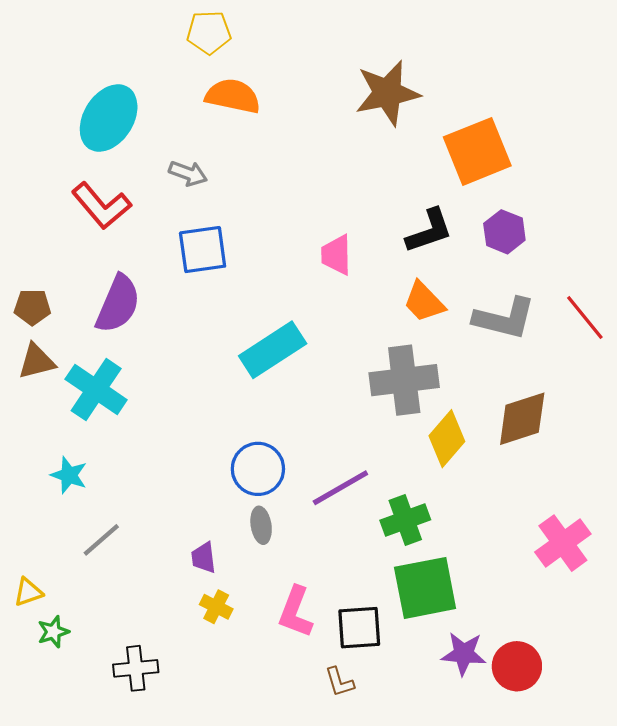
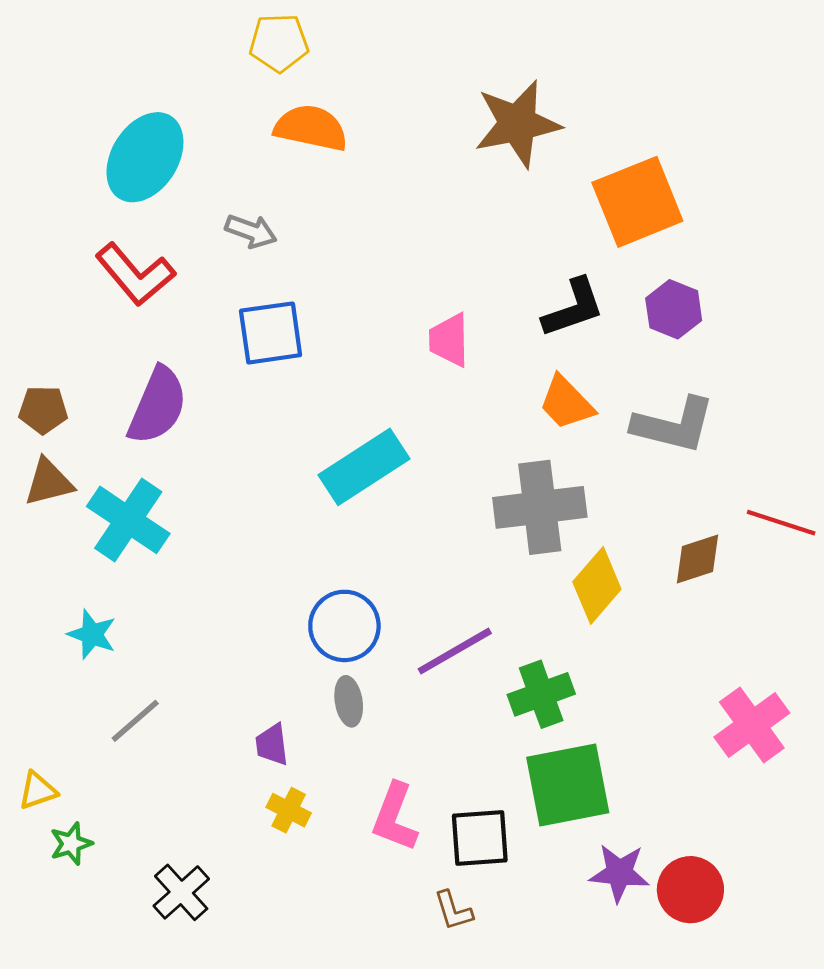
red line: (585, 317) -> (781, 523), moved, turned -33
brown diamond: (522, 419) -> (697, 559), size x0.7
black cross: (136, 668) -> (181, 892), turned -36

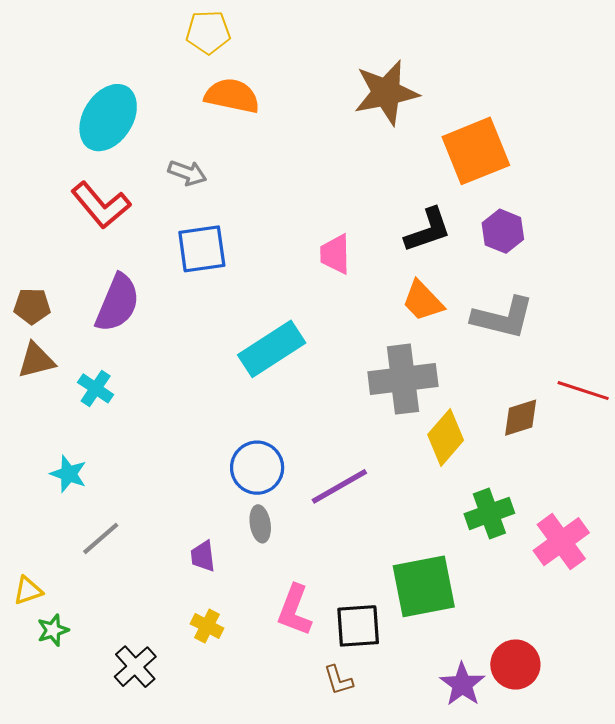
cyan cross: (128, 520) -> (96, 388), size x0.6
green cross: (541, 694) -> (489, 513), moved
yellow cross: (289, 810) -> (207, 626), moved
purple star: (619, 873) -> (462, 684), moved, turned 30

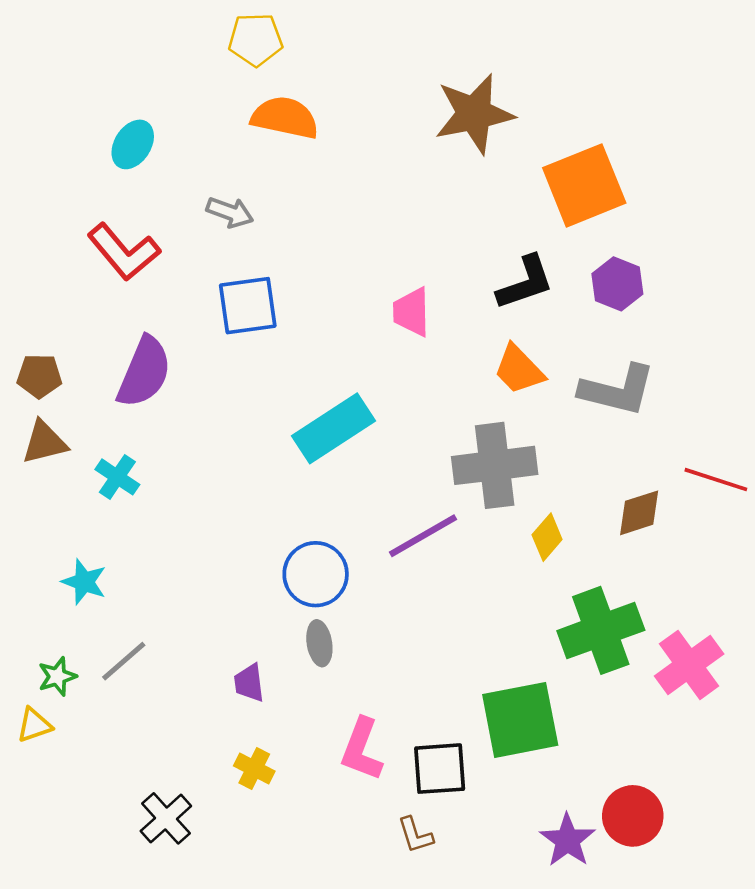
cyan ellipse: (108, 118) -> (133, 144), size x0.6
yellow diamond: (446, 437) -> (547, 537), size x0.7
purple line: (339, 486) -> (423, 536), moved
green cross: (489, 513) -> (601, 630), size x1.4
green star: (53, 630) -> (57, 676), moved

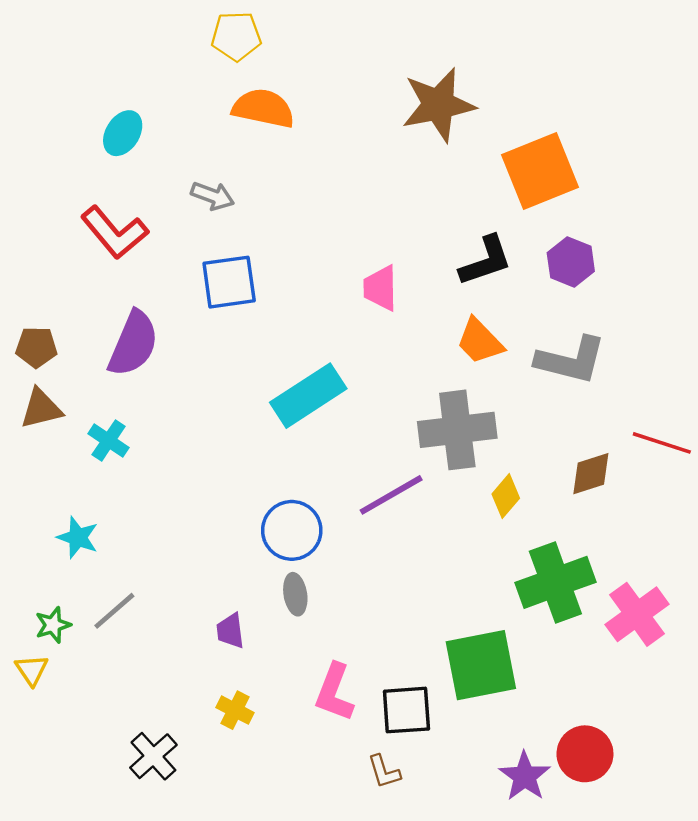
yellow triangle: (34, 725) -> (32, 670), turned -45

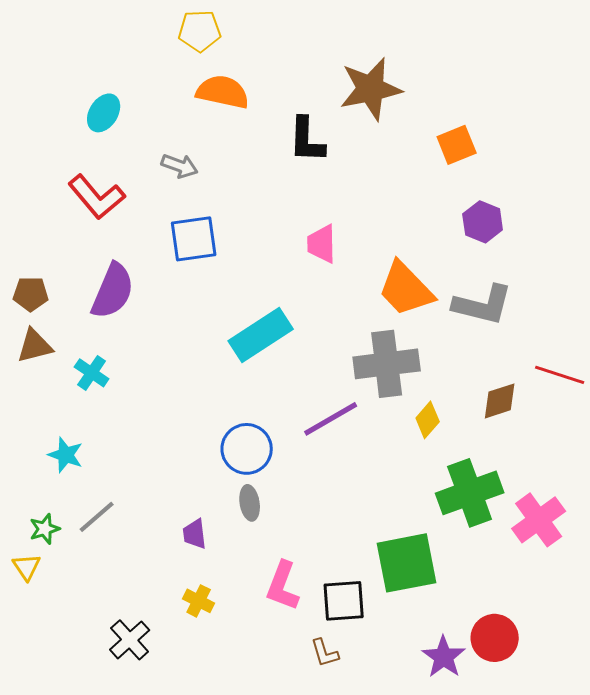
orange square: (540, 171) -> (457, 145), size x0.6
black L-shape: (486, 261) -> (307, 140), moved, turned 111
orange trapezoid: (480, 341) -> (406, 289), size x1.4

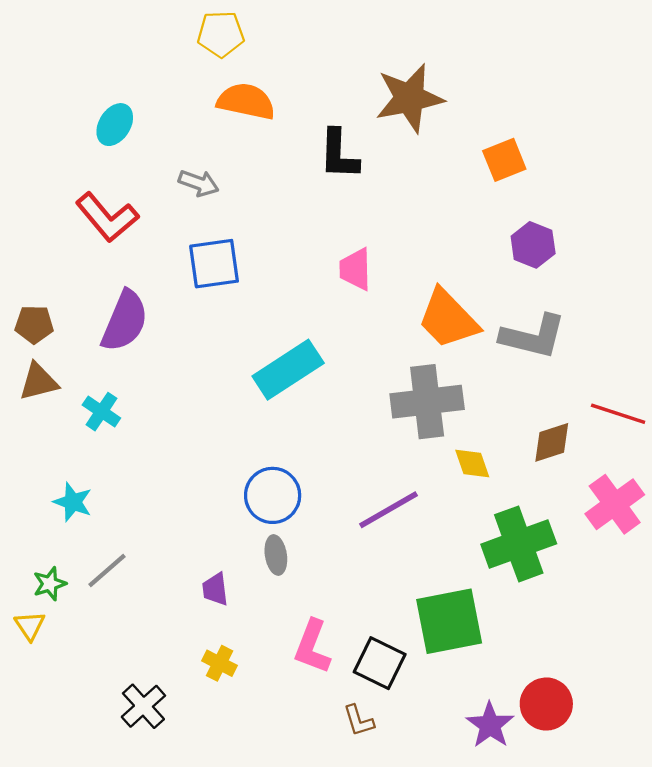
purple line: (331, 419) -> (388, 510), moved
yellow diamond: (428, 420) -> (472, 463), turned -60
pink cross: (539, 520) -> (615, 504), moved
black square: (344, 601) -> (380, 663), turned 30

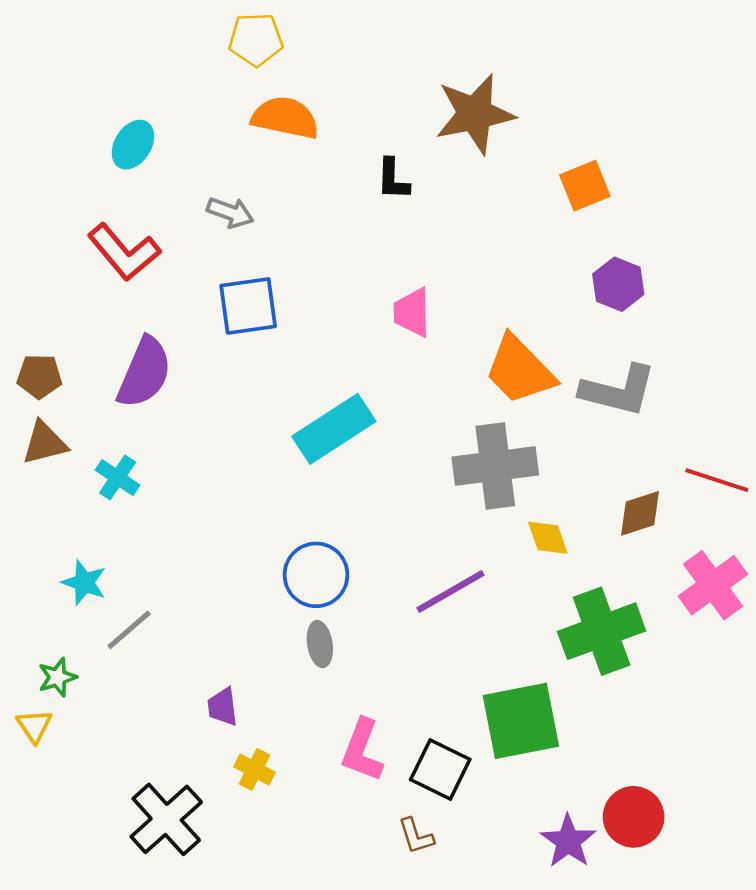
black L-shape: (339, 154) -> (393, 179), size x0.7
gray line: (107, 570) -> (129, 630), moved
purple trapezoid: (215, 589) -> (223, 707), moved
black cross: (143, 706) -> (166, 819), size x1.4

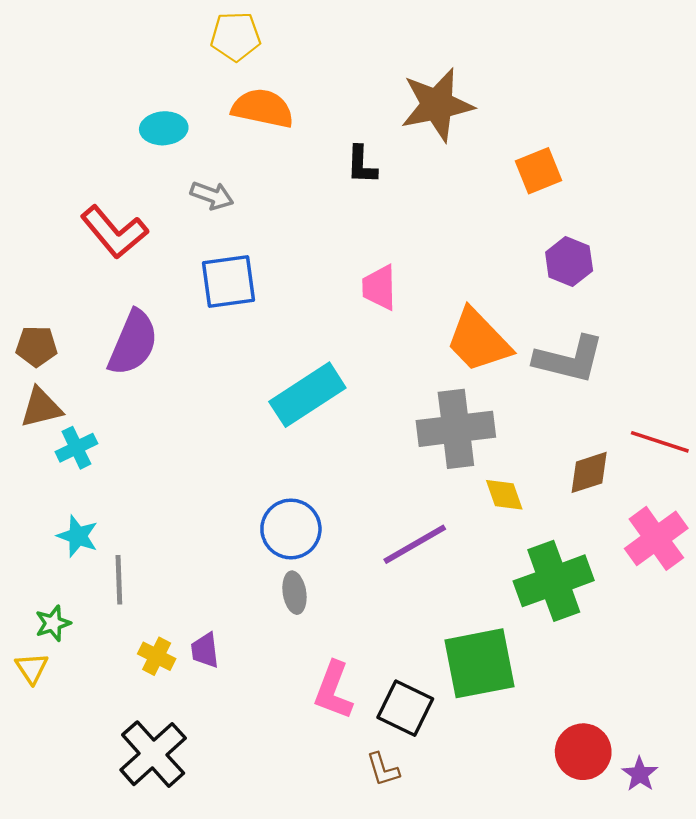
cyan ellipse: (133, 145) -> (164, 128), moved, turned 54
cyan cross: (118, 478) -> (76, 448), moved, turned 30
gray line: (129, 630) -> (119, 580), turned -51
yellow cross: (255, 769) -> (157, 656), moved
purple star: (568, 841) -> (640, 774), moved, size x0.7

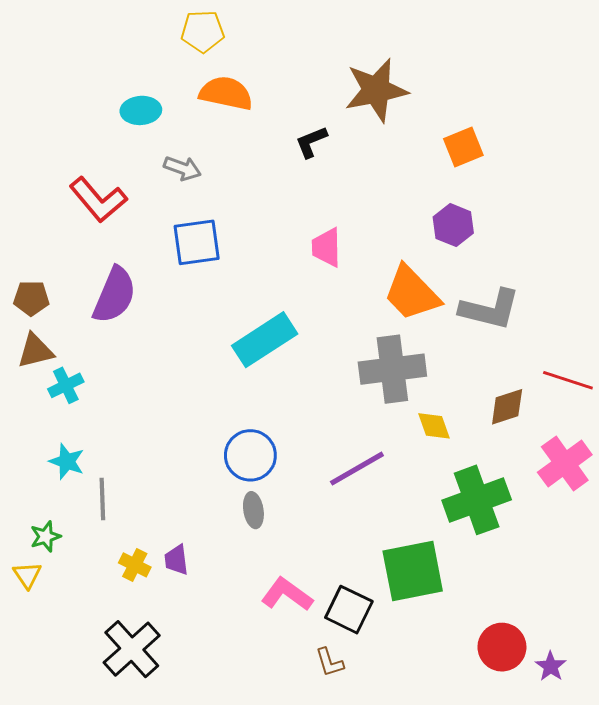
black L-shape: (362, 165) -> (311, 142), turned 66
purple hexagon: (569, 261) -> (453, 225), moved
pink L-shape: (333, 690) -> (287, 594), turned 105

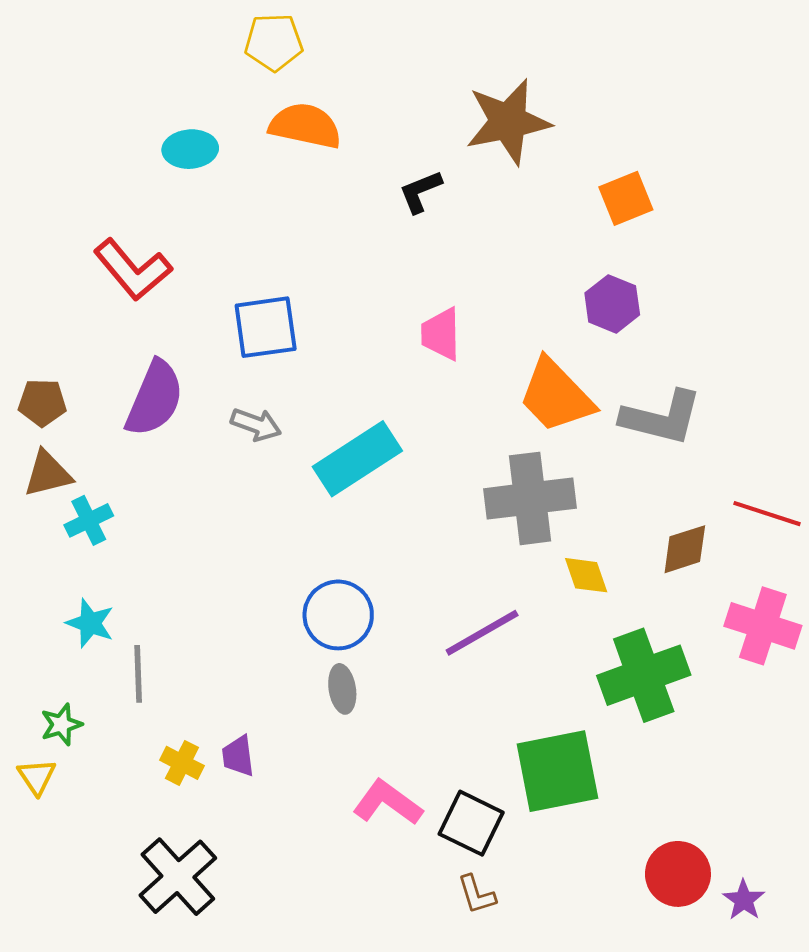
gray arrow: (182, 168) -> (256, 424), moved
pink cross: (565, 463) -> (763, 626), turned -36
brown L-shape: (330, 662) -> (477, 894), moved

